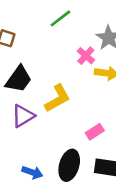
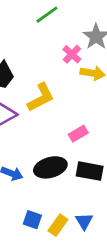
black ellipse: (69, 165) -> (50, 167), turned 56

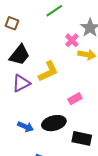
black rectangle: (90, 171) -> (82, 138), moved

